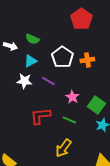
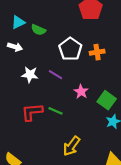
white arrow: (10, 46) -> (15, 47), moved
cyan triangle: (30, 61) -> (18, 22), moved
red L-shape: (40, 116) -> (32, 112), moved
green line: (69, 120) -> (55, 111), moved

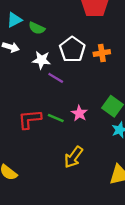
white star: (30, 75) -> (42, 60), moved
pink star: (81, 92) -> (79, 113), moved

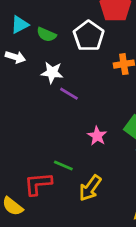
white pentagon: (72, 49) -> (89, 36), moved
green line: (56, 118) -> (63, 165), moved
red L-shape: (30, 119) -> (38, 184), moved

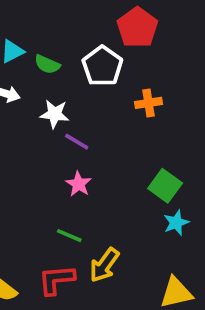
pink star: (97, 136) -> (79, 184), moved
red L-shape: (38, 184) -> (56, 280), moved

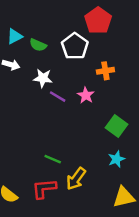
pink star: (79, 184) -> (86, 95), moved
cyan star: (176, 223) -> (116, 159), moved

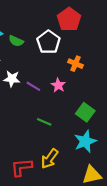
orange cross: (105, 71) -> (75, 64), turned 32
white star: (43, 78) -> (12, 79), moved
green line: (53, 159) -> (44, 122), moved
cyan star: (116, 159) -> (85, 141), size x1.5

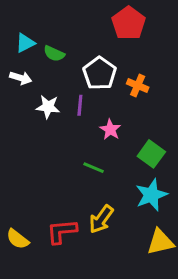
white pentagon: (49, 42) -> (100, 73), moved
pink star: (58, 85) -> (110, 130), moved
purple line: (33, 86) -> (80, 105), moved, turned 64

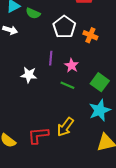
purple line: (80, 105) -> (51, 58), moved
white star: (48, 107) -> (29, 75), moved
green line: (94, 168) -> (67, 85), moved

